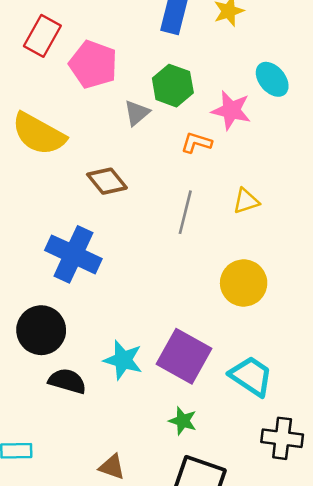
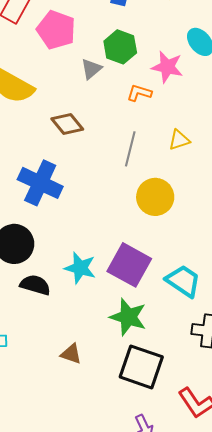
yellow circle: (244, 283) -> (155, 197), moved
green star: (183, 421) -> (128, 317), size x1.6

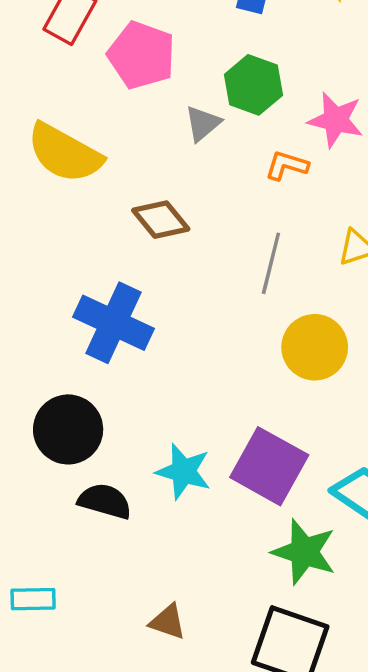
green star: (128, 317) -> (304, 552), moved

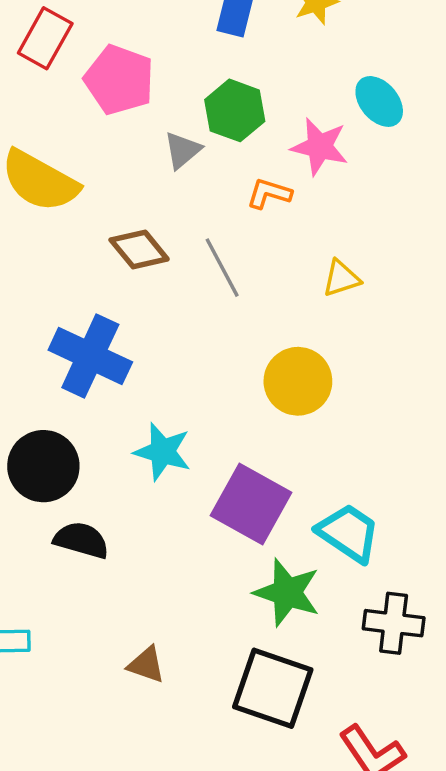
gray line: (271, 263) -> (222, 268), moved, turned -42
cyan star: (183, 471) -> (163, 452), moved

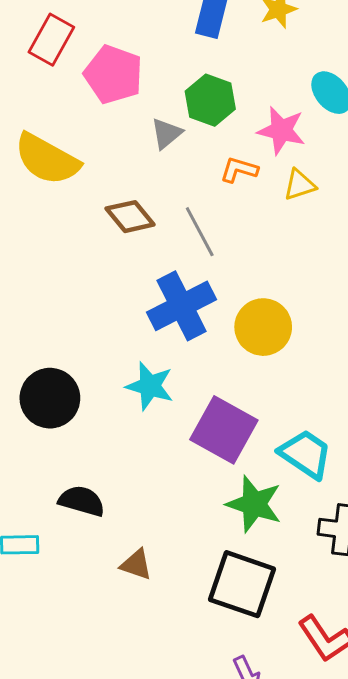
yellow triangle: (341, 278) -> (300, 185), moved
blue cross: (90, 356) -> (182, 306), moved, turned 38
black semicircle: (81, 540) -> (82, 501), moved

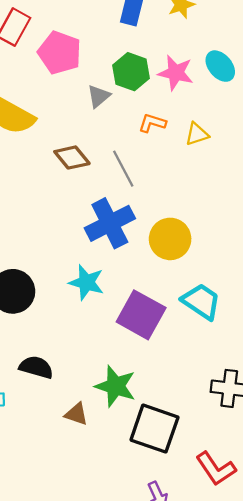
pink star: (281, 130) -> (176, 73), moved
cyan trapezoid: (306, 454) -> (201, 301), moved
green star: (254, 504) -> (115, 386), moved

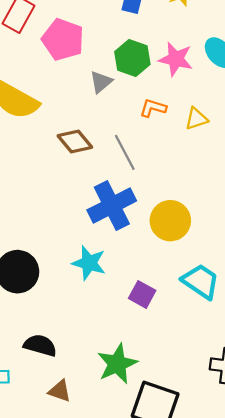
purple square: (141, 315) -> (142, 294), size x0.6
green star: (115, 386) -> (117, 364), turned 30
brown triangle: (76, 414) -> (60, 391), moved

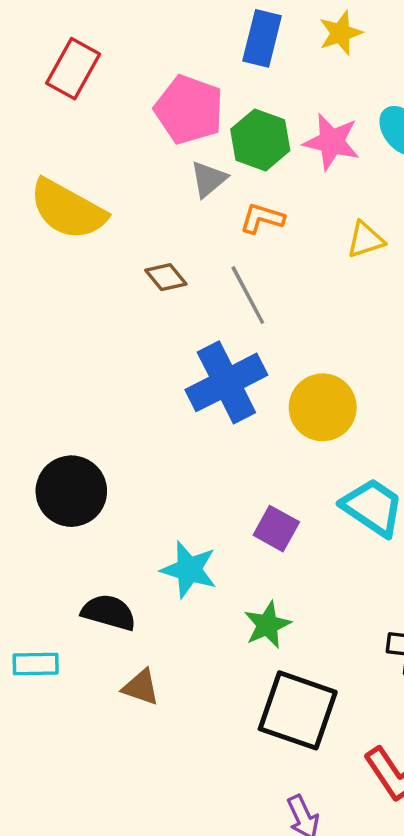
pink pentagon: (63, 40) -> (189, 110), moved
orange L-shape: (153, 108) -> (262, 218), moved
brown diamond: (75, 142) -> (166, 277), size x0.7
cyan star: (89, 263) -> (189, 570), moved
green star: (117, 364) -> (267, 625), moved, size x0.7

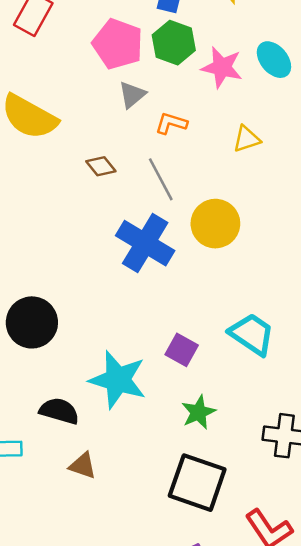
green hexagon: (260, 140) -> (174, 43), moved
blue cross: (226, 382) -> (145, 243), turned -32
yellow circle: (323, 407) -> (215, 224), moved
cyan star: (189, 570) -> (118, 380), size x1.4
green star: (267, 625) -> (198, 412), moved

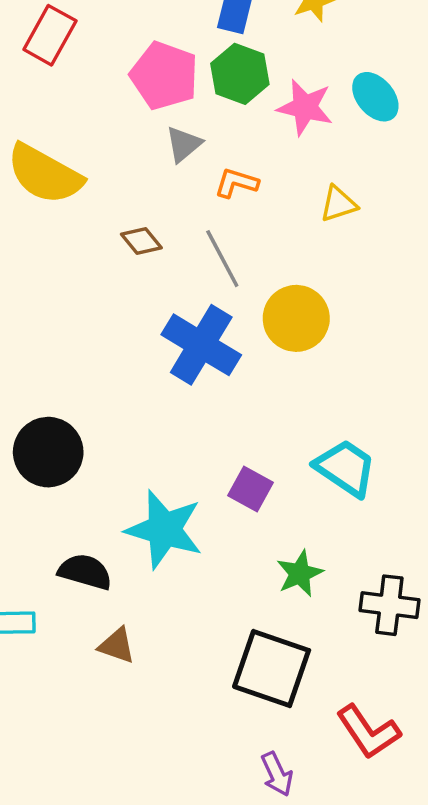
green star: (198, 412) -> (300, 573), moved

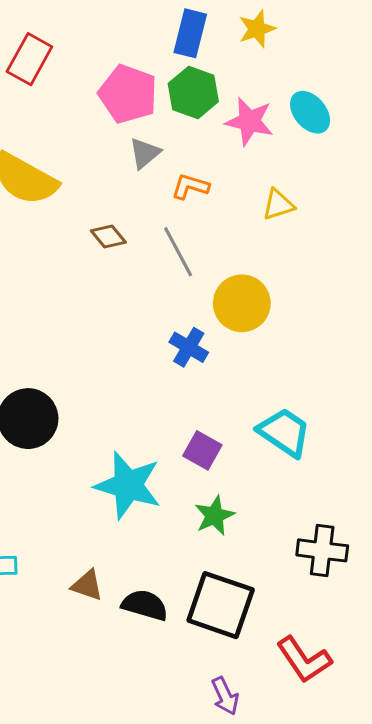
blue cross: (201, 345) -> (189, 347), moved, size x0.6
black semicircle: (85, 572) -> (145, 605), moved
green star: (300, 573) -> (214, 516), moved

